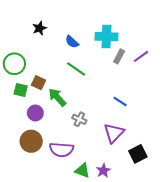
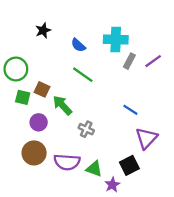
purple triangle: (114, 133) -> (146, 138), moved
black square: (138, 154) -> (129, 165), moved
green triangle: (82, 171) -> (94, 169), moved

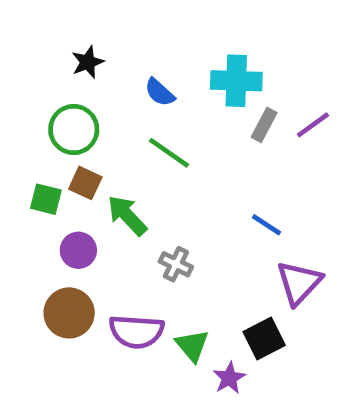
green circle: (16, 69) -> (74, 130), moved
green triangle: (94, 169) -> (192, 345), turned 30

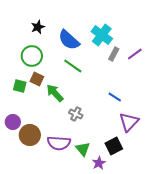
cyan cross: (236, 81) -> (102, 35), turned 35
blue semicircle: (160, 92) -> (69, 40), size x1.6
purple circle: (78, 250) -> (13, 122), moved

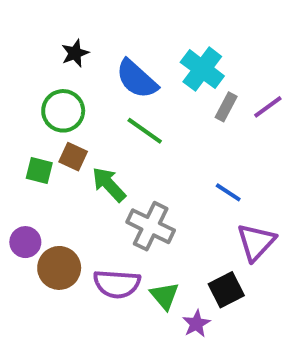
gray cross: (76, 114) -> (151, 226), size x1.6

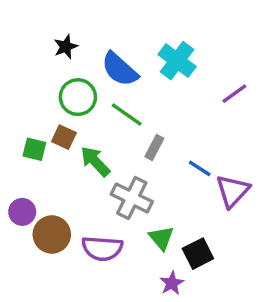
gray rectangle: (226, 107) -> (154, 148), moved
green circle: (63, 111) -> (78, 97), moved
purple triangle: (256, 242) -> (233, 191), moved
green triangle: (165, 296) -> (161, 238), moved

